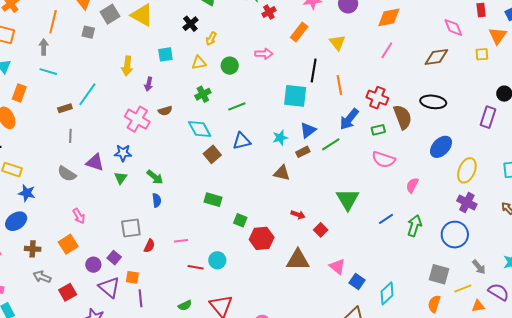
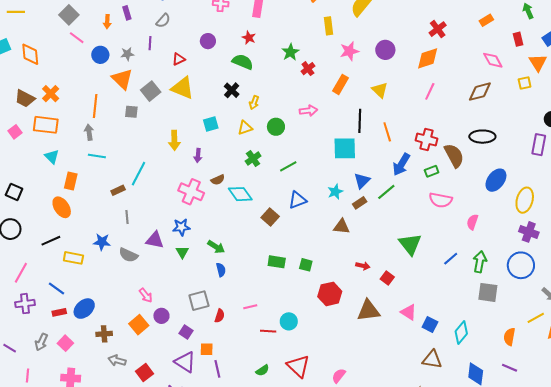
cyan diamond: (200, 129) -> (240, 194), moved
blue star: (27, 193) -> (102, 242), moved
green square: (240, 220) -> (306, 265), moved
purple circle: (93, 265) -> (161, 316), moved
gray square: (439, 274) -> (488, 292), moved

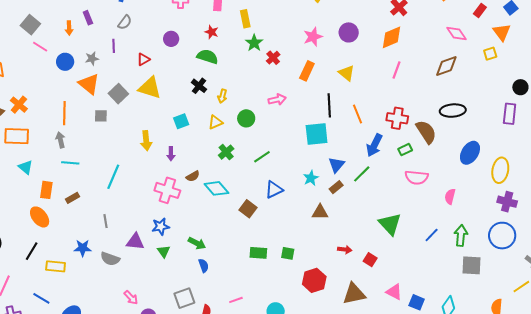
yellow rectangle: (328, 26) -> (245, 19), moved
red rectangle: (518, 39) -> (480, 11), turned 56
brown rectangle: (118, 190) -> (73, 198), moved
black line: (51, 241) -> (32, 251), turned -30

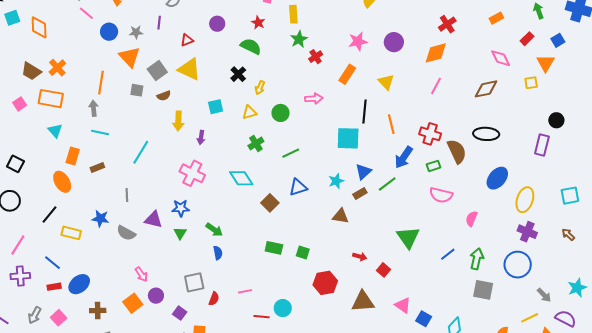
brown semicircle: (193, 176) -> (164, 96), moved

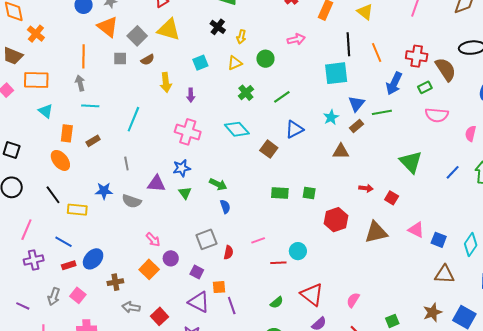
orange cross: (57, 68) -> (36, 34), moved
green line: (387, 184) -> (382, 112), turned 36
black line: (50, 215) -> (53, 195), turned -66

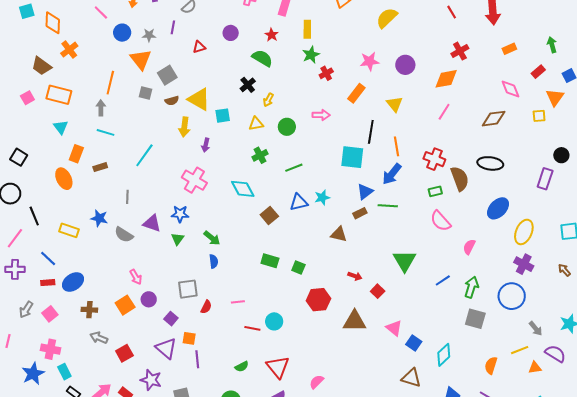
yellow triangle: (169, 30) -> (199, 99), moved
blue arrow: (394, 83) -> (392, 174), moved
pink semicircle: (437, 115) -> (441, 221), turned 30
cyan star: (331, 117) -> (322, 197), moved
black line: (53, 195) -> (34, 216), moved

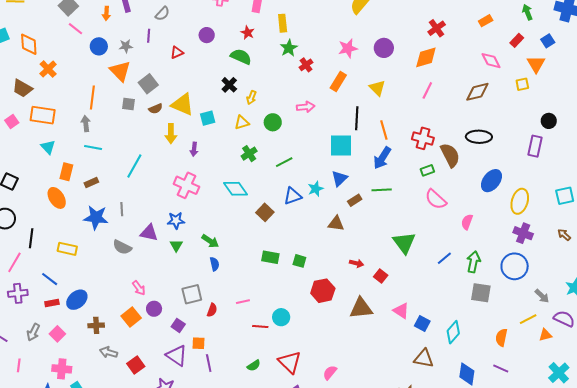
blue triangle: (365, 192) -> (339, 178), moved
black line: (34, 216) -> (31, 238), turned 36
blue star: (99, 218) -> (96, 217), moved, size x1.4

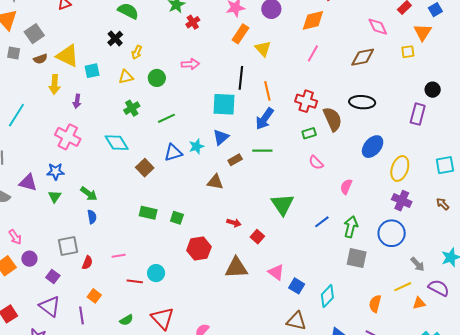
orange rectangle: (338, 81) -> (240, 34), moved
pink semicircle: (436, 199) -> (316, 163), size x0.7
orange square: (198, 343) -> (94, 296), moved, turned 32

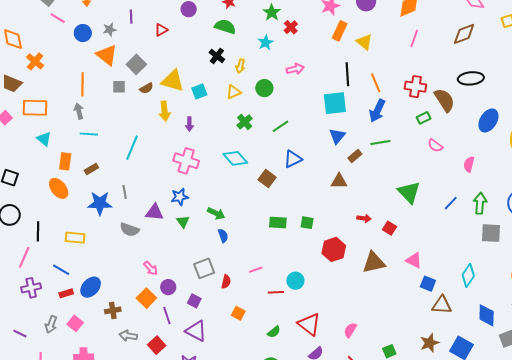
cyan star: (196, 146) -> (266, 43), moved
blue square: (297, 286) -> (428, 284), moved
purple line: (82, 315) -> (167, 316), moved

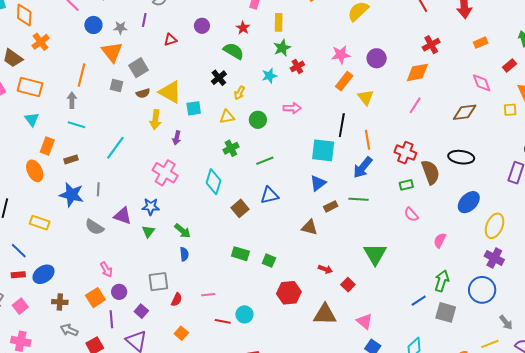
cyan diamond: (235, 158) -> (214, 182), turned 45
blue line: (451, 203) -> (419, 301), moved

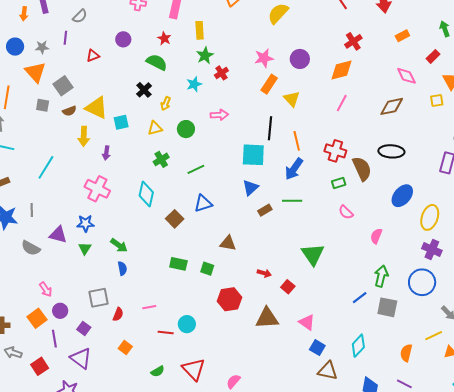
brown triangle: (309, 227) -> (228, 243), moved

